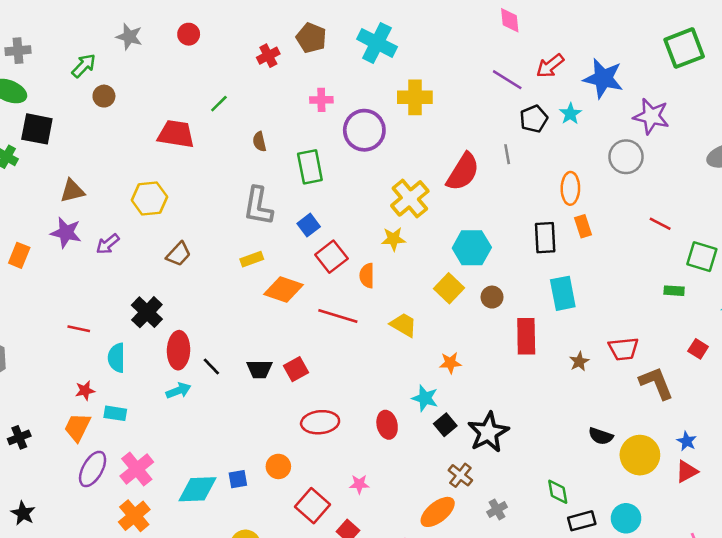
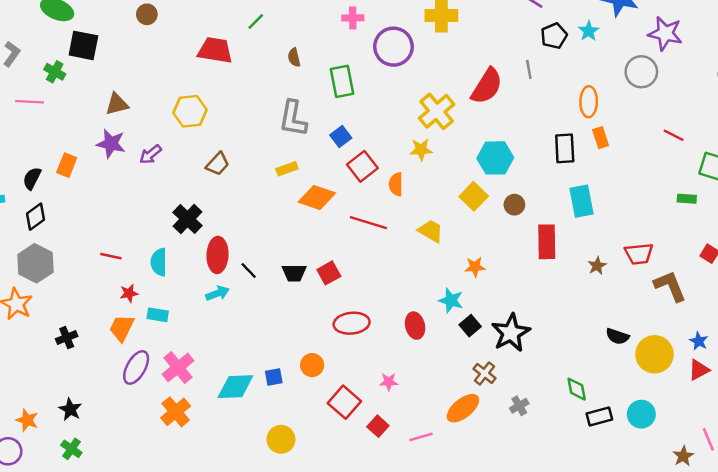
red line: (79, 329) -> (111, 256), moved

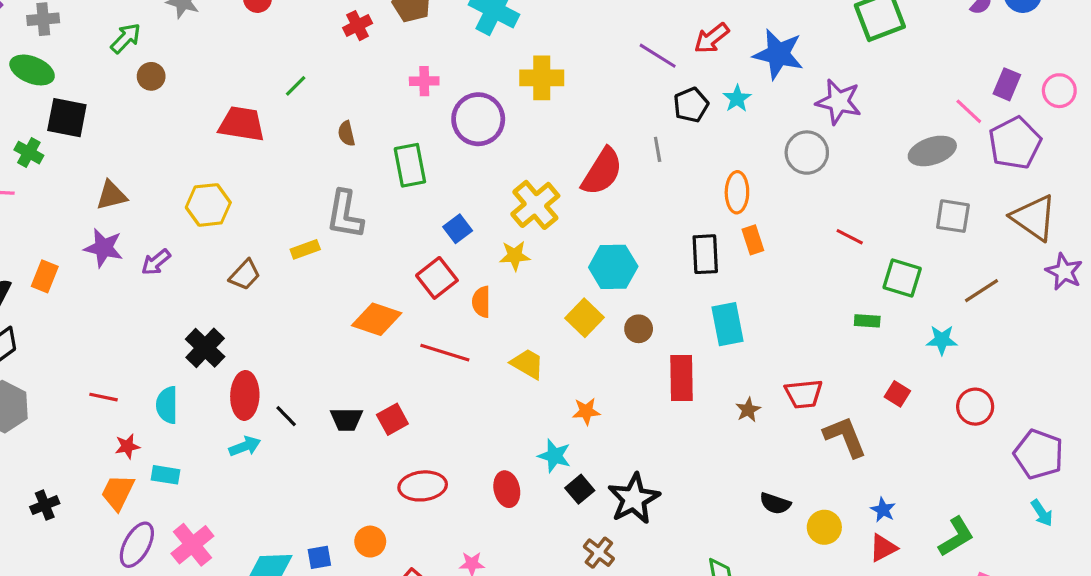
blue square: (341, 136) -> (458, 229), moved
yellow rectangle: (287, 169) -> (305, 249), moved
yellow circle: (654, 354) -> (824, 527), size x0.7

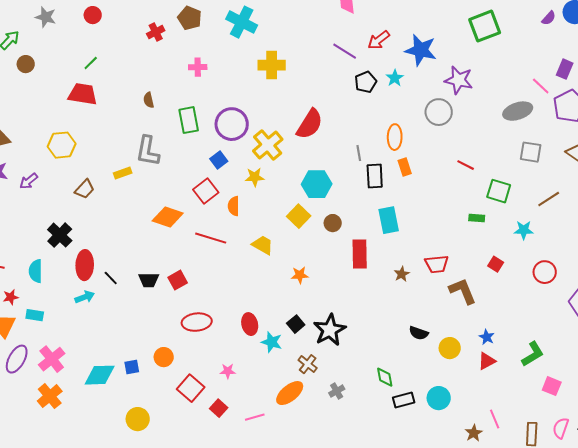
green line: (296, 86) -> (91, 63), moved
purple circle: (478, 119) -> (232, 124), moved
gray line: (658, 149) -> (359, 153), moved
cyan star: (554, 456) -> (272, 342), moved

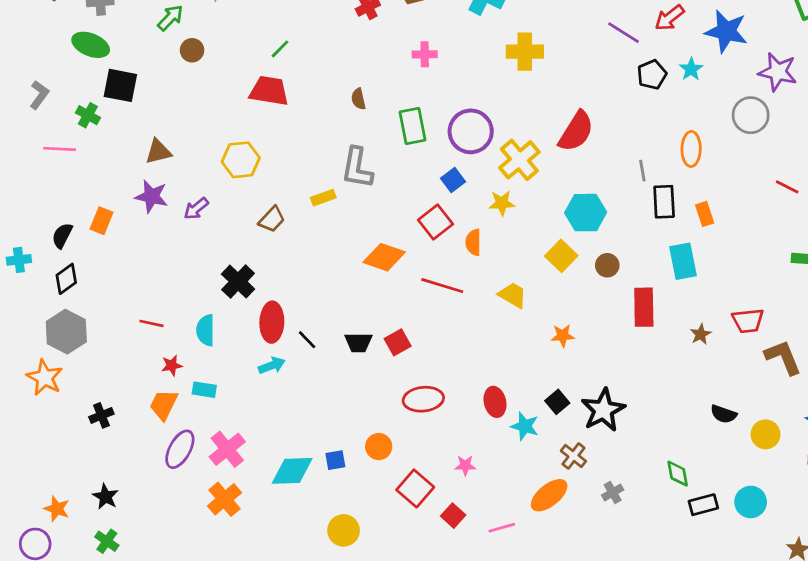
orange rectangle: (405, 167) -> (705, 214), moved

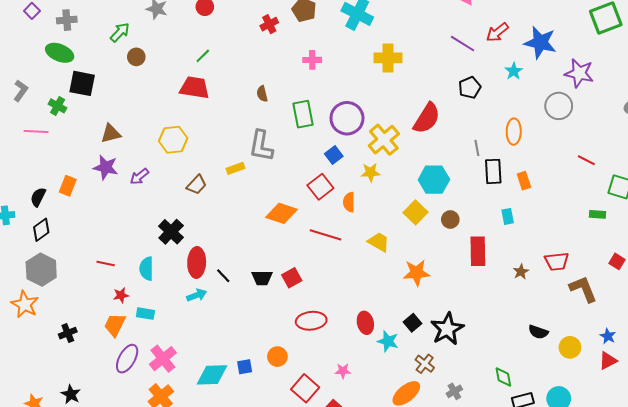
black pentagon: (652, 75) -> (470, 88), moved
cyan rectangle: (683, 261) -> (508, 216), size x0.6
orange star: (563, 336) -> (417, 273), size x1.5

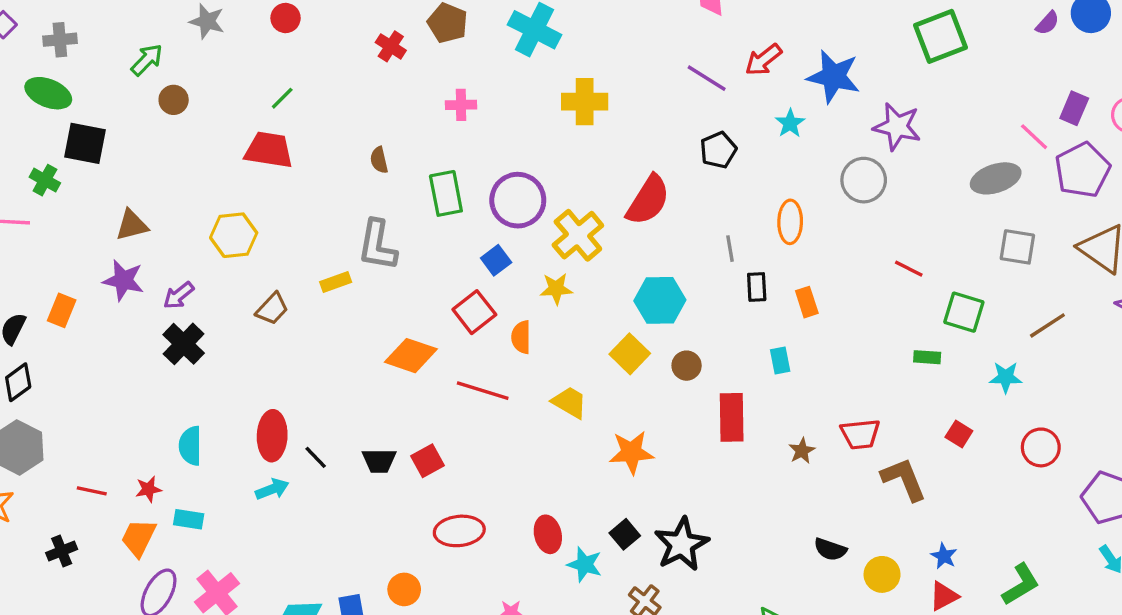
red cross: (269, 24) -> (391, 46), turned -30
black rectangle: (493, 171) -> (757, 287), size x0.7
black cross: (171, 232) -> (184, 344), moved
red line: (106, 263) -> (92, 491), moved

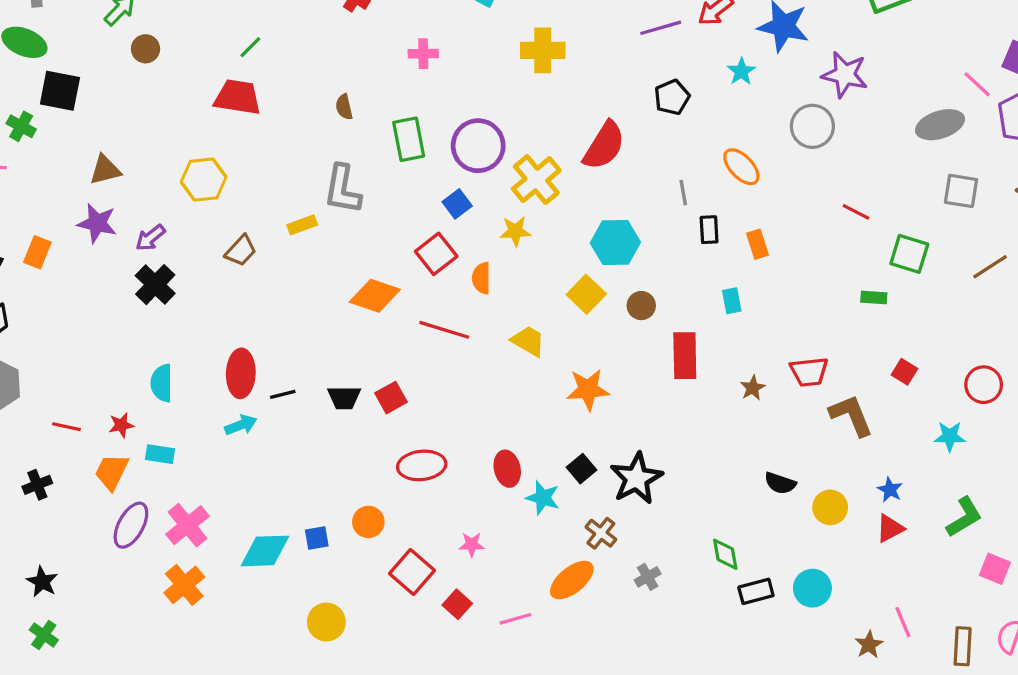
purple line: (707, 78) -> (661, 28), turned -48
orange ellipse: (790, 222) -> (741, 167), turned -45
cyan star: (1006, 377) -> (950, 436), moved
black line: (316, 457) -> (283, 394), turned -60

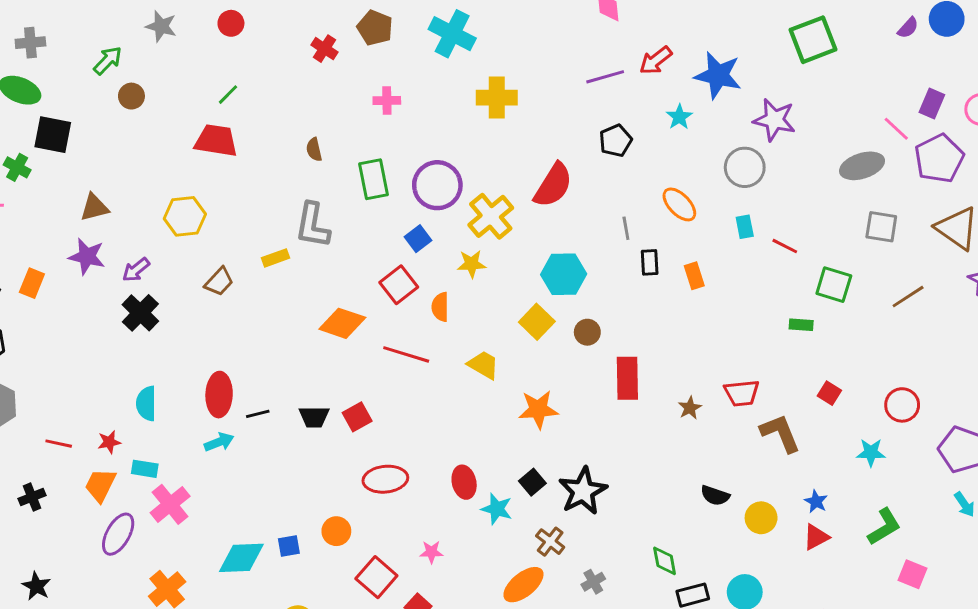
cyan rectangle: (732, 301) -> (745, 227), moved
pink cross: (187, 525) -> (170, 504), moved

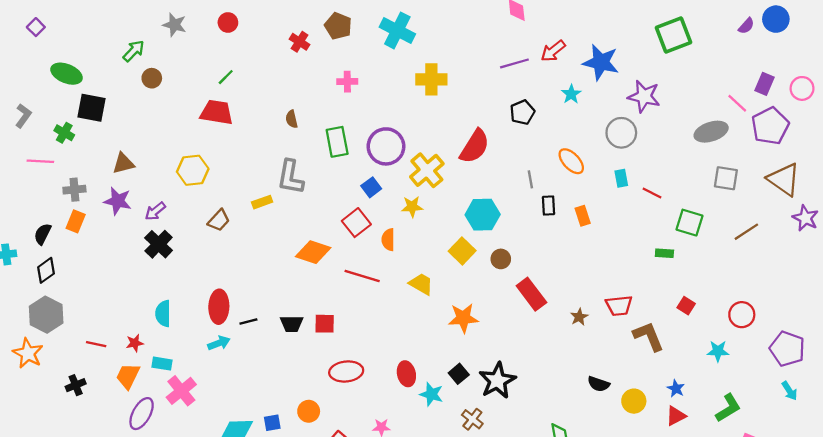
gray cross: (30, 43) -> (74, 190), moved
red rectangle: (627, 378) -> (531, 294), turned -36
red square: (357, 417) -> (325, 324), turned 30

